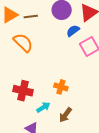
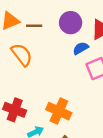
orange cross: (61, 87) -> (59, 111), size x1.5

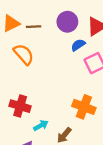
orange cross: (59, 111) -> (84, 107), moved

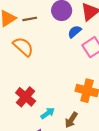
red cross: (20, 106) -> (26, 97), turned 30

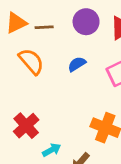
blue semicircle: (75, 32) -> (77, 64), moved

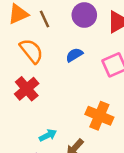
brown line: (44, 27) -> (44, 19), turned 66
red cross: (26, 126) -> (27, 89), moved

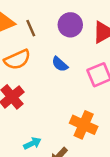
orange semicircle: (31, 51) -> (17, 60), turned 104
blue semicircle: (74, 55) -> (60, 64), turned -108

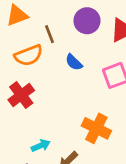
brown line: (31, 28) -> (50, 34), moved

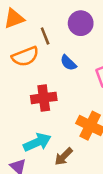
red cross: (21, 95) -> (44, 98), moved, turned 30
cyan arrow: (41, 146) -> (37, 142), size x1.5

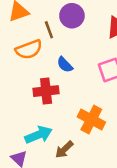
purple circle: (81, 23) -> (72, 16), moved
blue semicircle: (68, 63) -> (65, 65), moved

